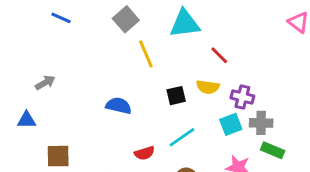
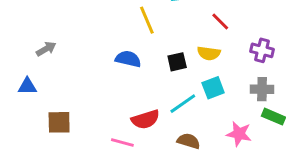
purple cross: (242, 97) -> (262, 50), moved
blue semicircle: (119, 106) -> (128, 59), moved
cyan square: (231, 124) -> (213, 88), moved
red semicircle: (144, 153) -> (145, 119), size x1.4

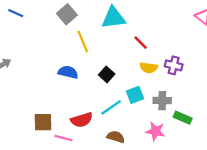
yellow semicircle: (209, 53) -> (149, 68), moved
black square: (177, 62) -> (107, 74), turned -35
gray cross: (262, 89) -> (162, 101), moved
brown square: (59, 122) -> (43, 122), moved

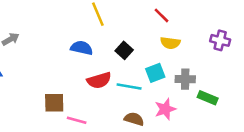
purple cross: (174, 65) -> (220, 40), moved
cyan line: (111, 107) -> (129, 87), turned 45
red semicircle: (82, 120) -> (99, 80), moved
pink star: (155, 131) -> (165, 109), moved, turned -30

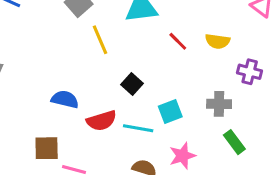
yellow semicircle: (170, 43) -> (218, 41), moved
blue semicircle: (82, 48) -> (65, 99), moved
gray cross: (185, 79) -> (219, 104), moved
green rectangle: (208, 98) -> (234, 142), turned 30

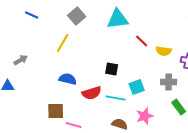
yellow line: (100, 40) -> (63, 43), moved, turned 54
yellow semicircle: (218, 41) -> (164, 51), moved
black square: (132, 84) -> (112, 69), turned -32

